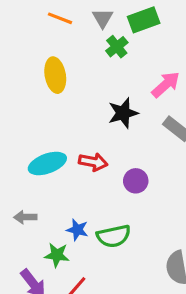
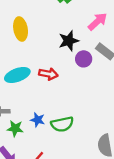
yellow ellipse: (55, 75) -> (21, 29), moved
purple circle: (136, 181) -> (84, 59), moved
green star: (57, 255) -> (15, 128), moved

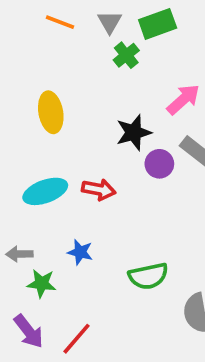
blue star: (38, 120) -> (80, 252), moved
green semicircle: (62, 124) -> (148, 276), moved

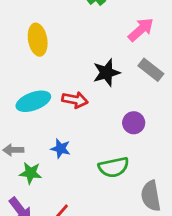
black star: (134, 133) -> (106, 73), moved
purple circle: (159, 164) -> (134, 123), moved

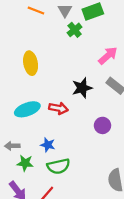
green semicircle: (114, 167) -> (58, 166), moved

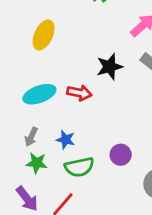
yellow ellipse: (31, 63) -> (44, 35), turned 35
purple circle: (103, 125) -> (121, 155), moved
gray arrow: (12, 146) -> (31, 137), moved, turned -64

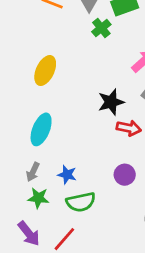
red arrow: (79, 93) -> (129, 128), moved
cyan ellipse: (39, 94) -> (41, 129), turned -48
purple circle: (121, 155) -> (125, 175), moved

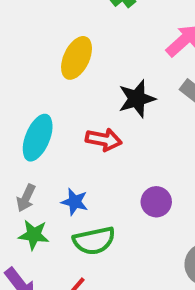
yellow ellipse: (45, 71) -> (77, 58), moved
red arrow: (129, 128) -> (104, 140), moved

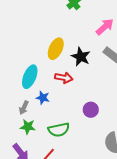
yellow ellipse: (77, 58) -> (56, 49), moved
black star: (137, 99) -> (81, 57), turned -30
blue star: (75, 202) -> (43, 98), moved

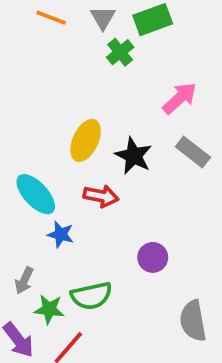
cyan ellipse: (30, 77) -> (36, 194), turned -65
gray arrow: (24, 108) -> (24, 280), moved
green star: (28, 127) -> (49, 309), moved

